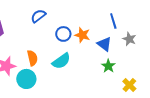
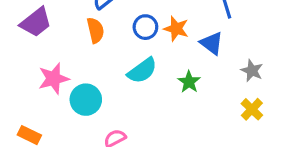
gray star: (129, 39) -> (252, 71), moved
orange semicircle: (32, 58) -> (95, 30), moved
green star: (108, 66) -> (189, 82), moved

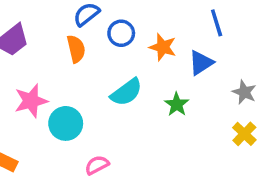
blue circle: (145, 27) -> (121, 33), moved
blue triangle: (212, 43) -> (201, 63), turned 50

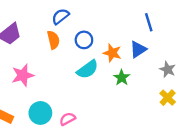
blue circle: (121, 33) -> (84, 40), moved
orange star: (163, 47) -> (112, 53), moved
cyan circle: (66, 123) -> (40, 113), moved

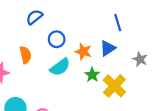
orange semicircle: (53, 40) -> (25, 55), moved
gray star: (168, 69) -> (140, 59), moved
yellow cross: (168, 98) -> (114, 86), moved, size x1.5

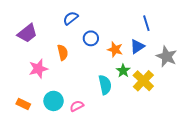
gray star: (140, 59) -> (167, 57), size x1.5
cyan semicircle: (60, 67) -> (105, 85), moved, turned -66

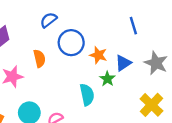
blue circle: (91, 38) -> (71, 43), size x1.5
blue triangle: (137, 46) -> (123, 63), moved
yellow cross: (143, 81) -> (151, 105), moved

